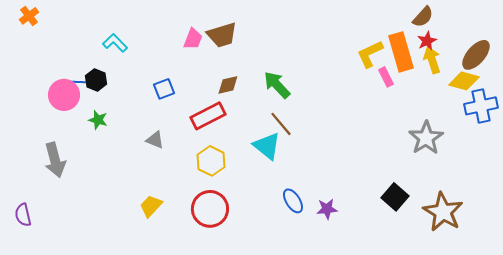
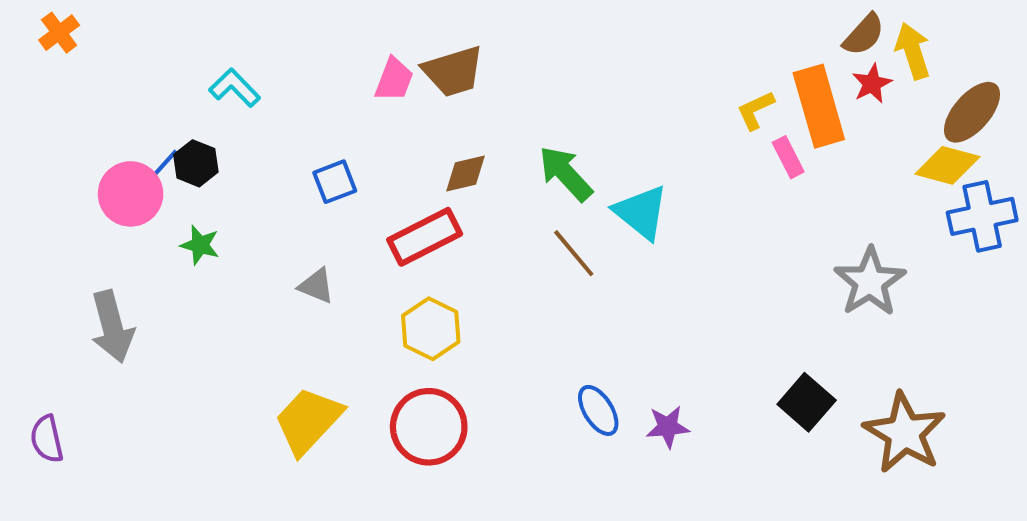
yellow L-shape: (370, 54) -> (756, 110), size x0.7
yellow arrow: (432, 60) -> (913, 51), moved
blue line: (79, 82) -> (161, 167), turned -50
cyan triangle: (267, 146) -> (641, 212), moved
yellow trapezoid: (151, 206) -> (308, 421), size x1.5

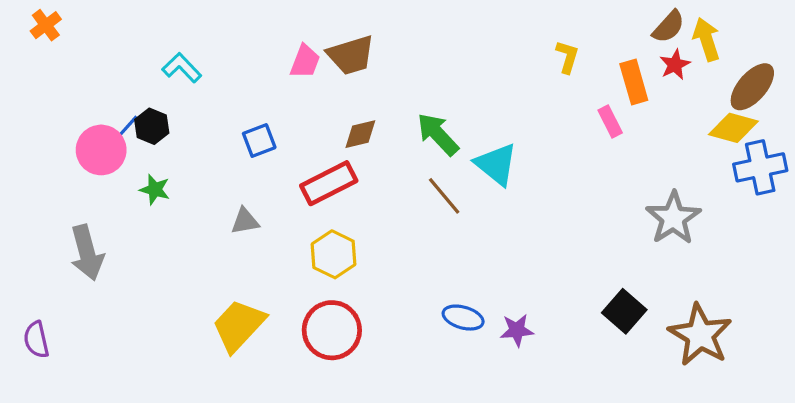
orange rectangle: (819, 106) -> (634, 82), size x0.7
yellow L-shape: (756, 110) -> (567, 57), moved, turned 132
gray triangle: (316, 286) -> (245, 221), turned -32
blue ellipse: (598, 410) -> (463, 318), turned -42

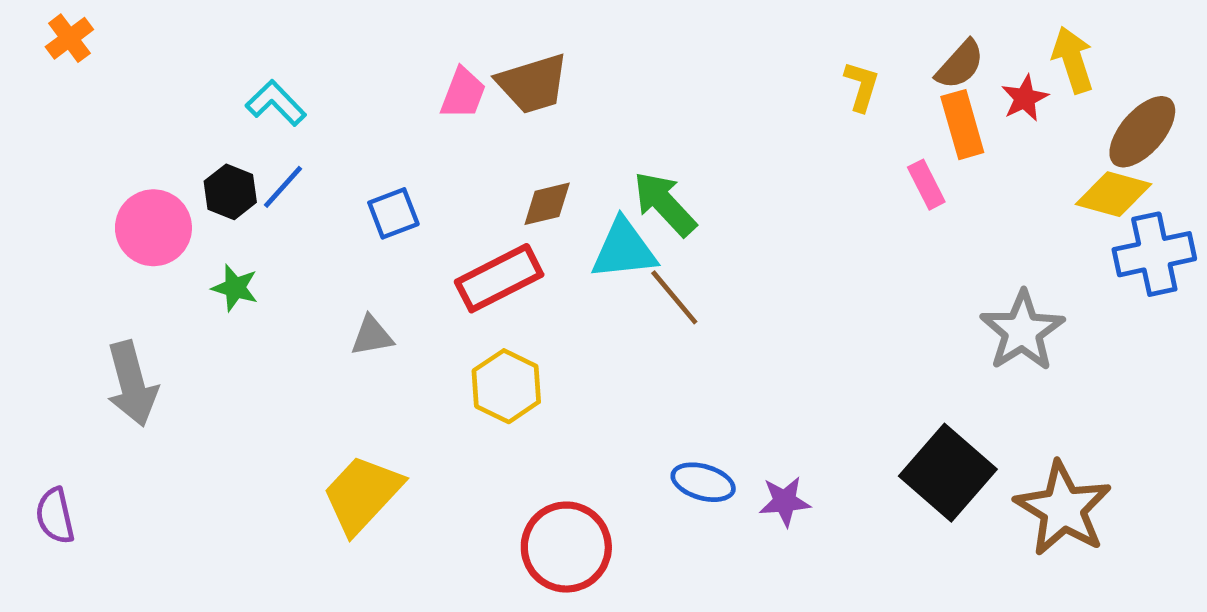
brown semicircle: (669, 27) -> (960, 65), moved
blue line: (125, 129) -> (283, 187), moved
cyan triangle: (496, 164) -> (624, 249), moved, turned -45
black square: (624, 311) -> (948, 473), size x1.4
red circle: (332, 330) -> (566, 547), moved

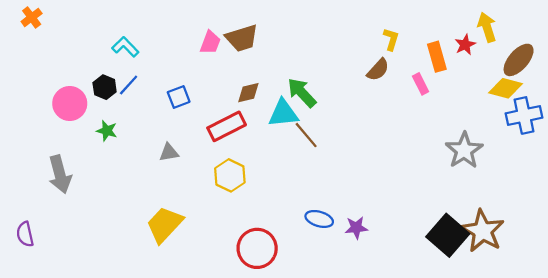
brown semicircle: (960, 65) -> (378, 70), moved
black square: (948, 473) -> (448, 235), moved

